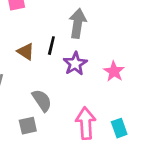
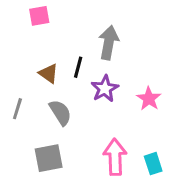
gray semicircle: (42, 100) -> (60, 112), moved
gray square: (28, 126) -> (49, 158), size x1.4

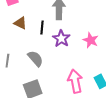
brown triangle: (49, 73) -> (20, 23), moved

